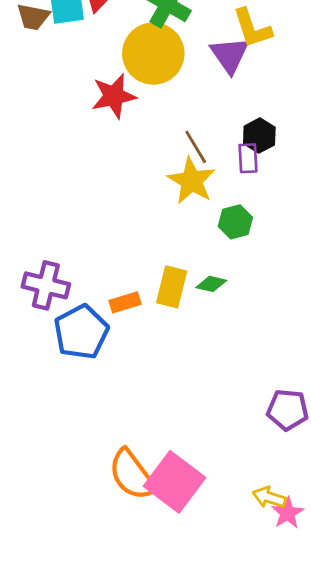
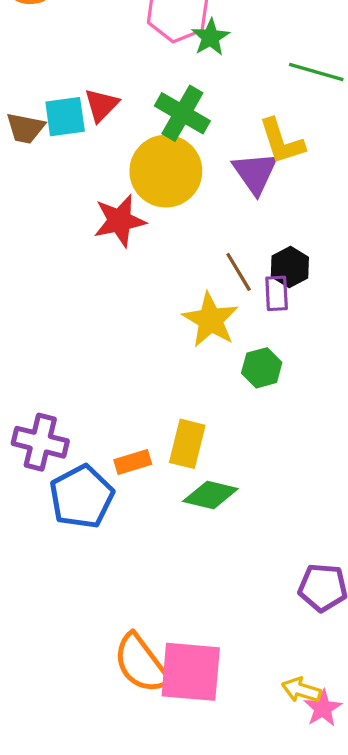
brown line: (196, 147) -> (239, 272), moved
green diamond: (211, 284) -> (210, 495), moved, size x1.5
pink square: (174, 482) -> (191, 672), turned -32

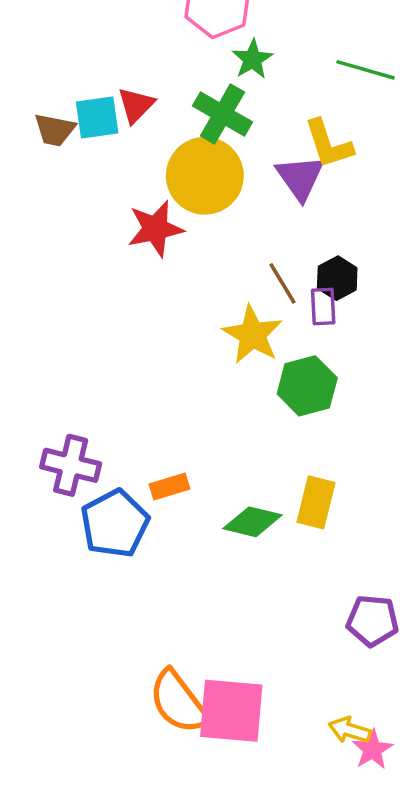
green star: (210, 37) -> (252, 59), moved
green hexagon: (262, 368) -> (307, 386), size x1.4
yellow rectangle: (187, 444) -> (316, 502), moved

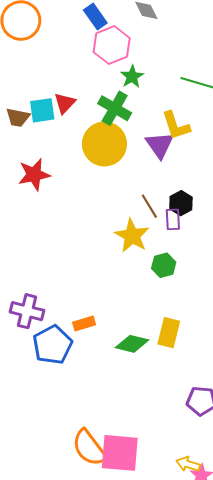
red star: (155, 229) -> (34, 175), moved
green hexagon: (307, 386) -> (164, 265), size x0.7

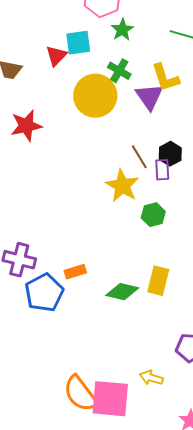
green cross: (115, 108) -> (119, 71), moved, size x0.7
cyan square: (42, 110) -> (78, 43), moved
yellow arrow: (188, 464) -> (151, 378), moved

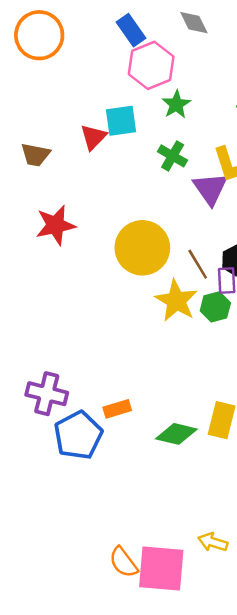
yellow circle: (95, 96) -> (142, 248), moved
green hexagon: (153, 215) -> (215, 307), moved
orange semicircle: (80, 394) -> (123, 562), size x0.7

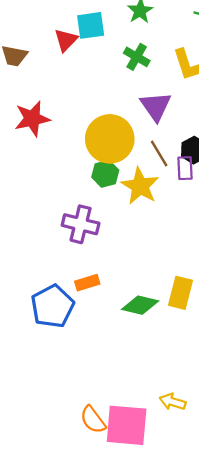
purple triangle: (210, 189) -> (156, 106), moved
green hexagon: (215, 307) -> (105, 174), moved
purple cross: (47, 394) -> (81, 224), moved

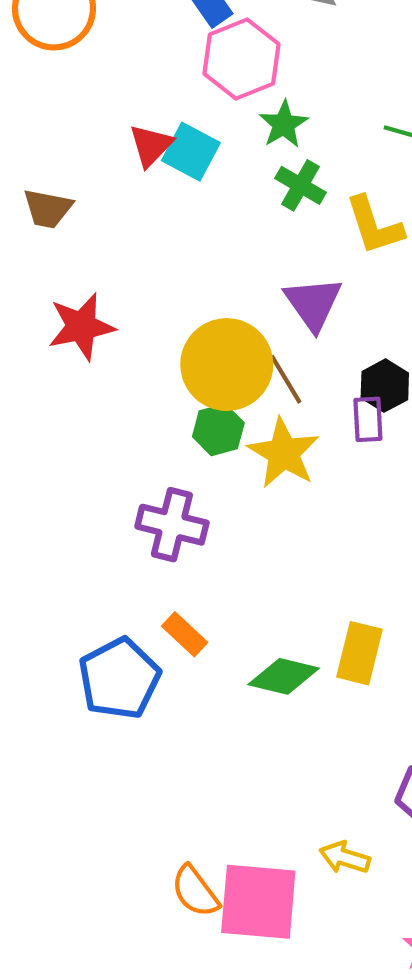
cyan square: (91, 25) -> (191, 152), turned 36
red triangle: (66, 40) -> (151, 145), moved
green cross: (137, 57) -> (301, 185), moved
brown line: (159, 153) -> (286, 379), moved
orange rectangle: (87, 283) -> (185, 634), turned 60

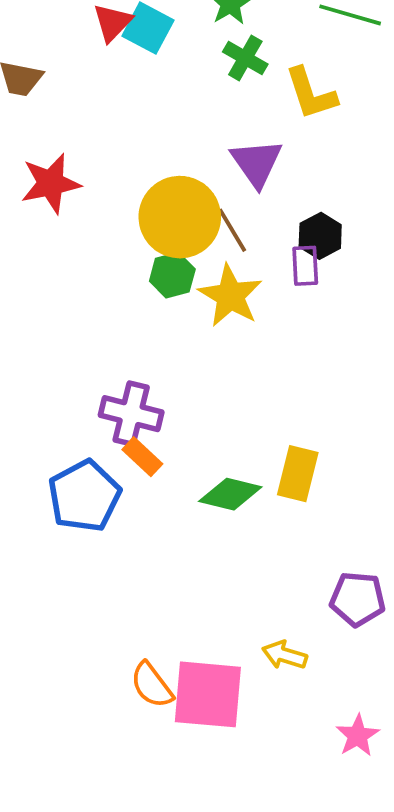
purple cross: (172, 525) -> (131, 414), moved

